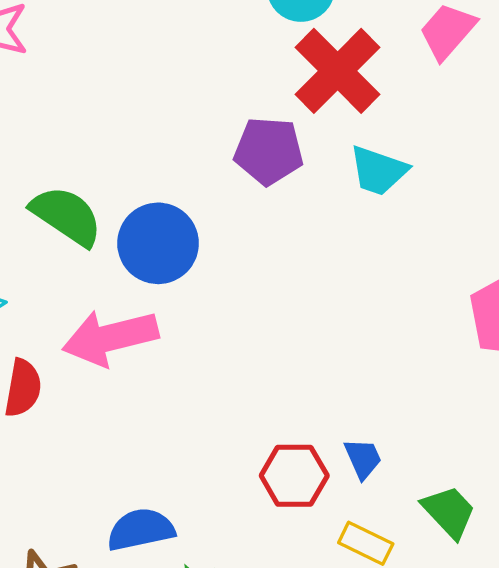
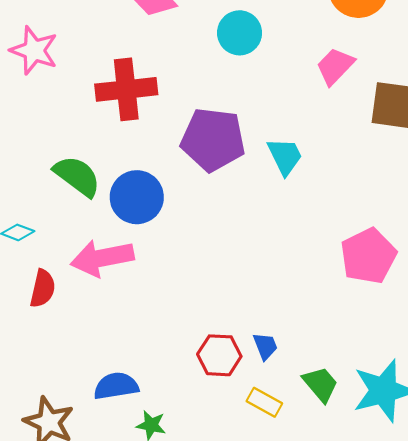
red cross: (338, 71) -> (126, 89), moved, turned 36
purple pentagon: (269, 151) -> (213, 140), size x1.4
cyan trapezoid: (378, 171) -> (285, 156), turned -138

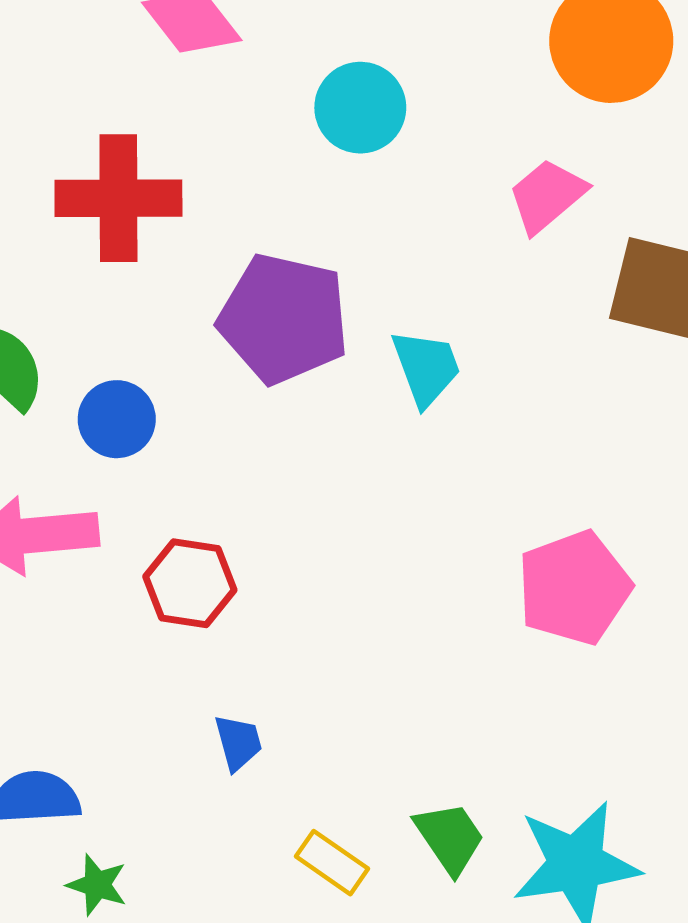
blue circle: (137, 197) -> (117, 419), size x0.7
blue trapezoid: (265, 346) -> (238, 742), moved
red hexagon: (219, 355) -> (190, 583), moved

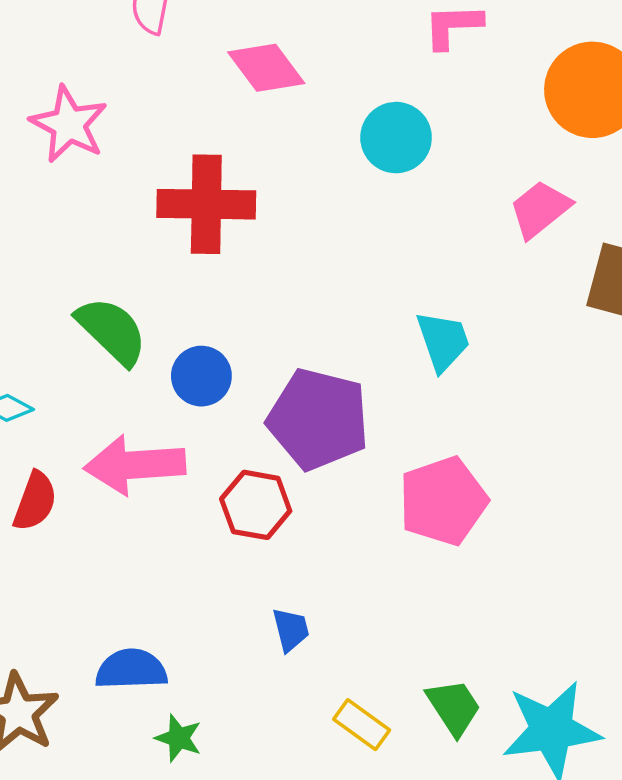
purple pentagon: (284, 319) -> (318, 419), moved
pink pentagon: (574, 588) -> (443, 501), moved

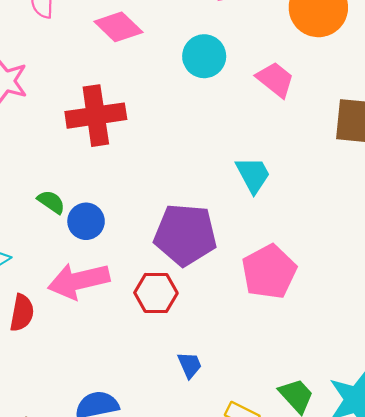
pink trapezoid: (540, 209) -> (275, 80), moved, turned 87
green semicircle: (112, 331) -> (51, 202), size x0.6
blue circle: (201, 376) -> (86, 221), moved

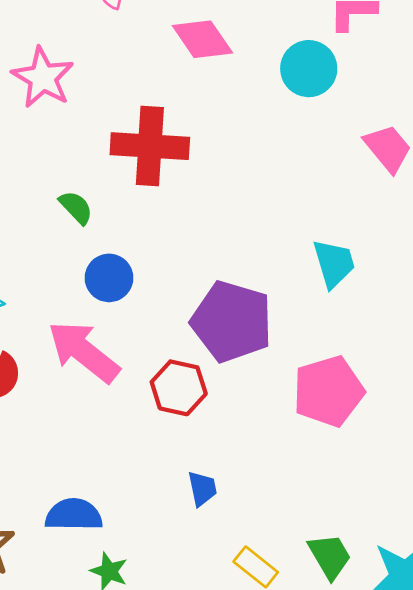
cyan circle: (204, 56) -> (309, 69), moved
green semicircle: (51, 202) -> (76, 207), moved
pink arrow: (79, 281) -> (84, 352), turned 40

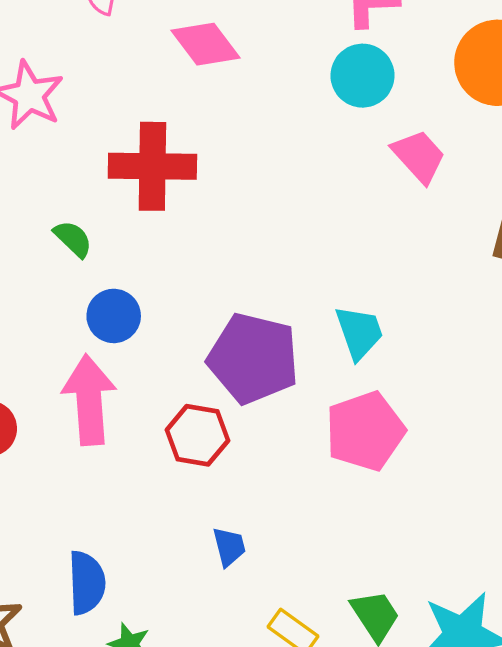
cyan circle: (309, 69) -> (363, 76), moved
cyan trapezoid: (334, 264) -> (359, 332), moved
pink arrow: (84, 352) -> (89, 400), turned 50
blue semicircle: (74, 515) -> (87, 583), turned 90

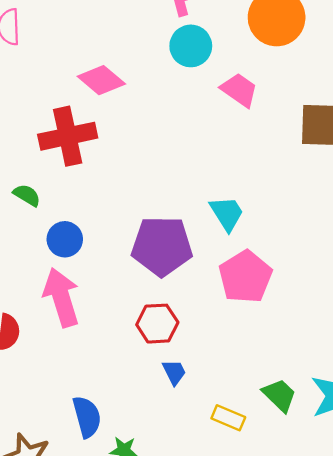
pink diamond: (206, 44) -> (101, 80), moved
red hexagon: (197, 435) -> (157, 324), moved

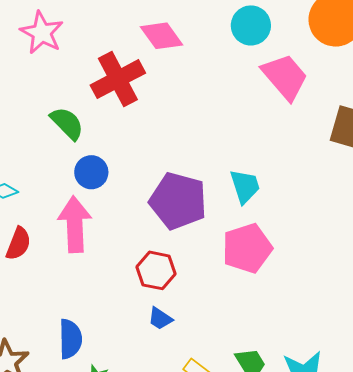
pink trapezoid: (239, 90) -> (285, 77), size x1.4
red cross: (68, 136) -> (118, 79), turned -30
green semicircle: (27, 195) -> (67, 123), size x1.4
blue trapezoid: (174, 372) -> (160, 319), turned 136

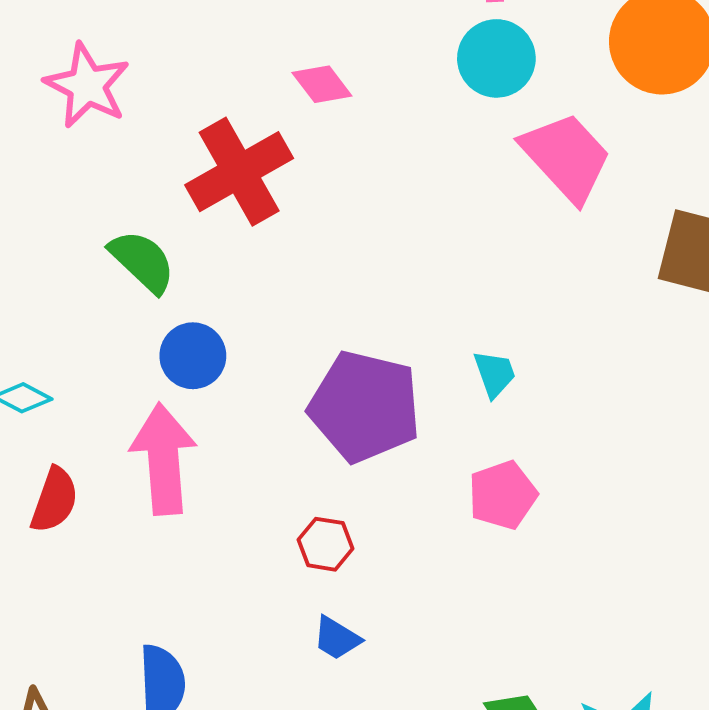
pink diamond: (161, 36) -> (322, 84), size x0.7
cyan trapezoid: (245, 186) -> (495, 374), size x0.7
pink pentagon: (247, 248) -> (503, 495), size x0.7
red hexagon: (156, 270) -> (326, 544), size x0.7

